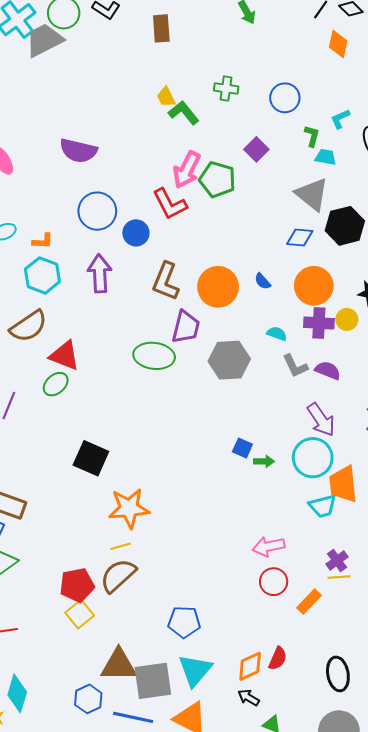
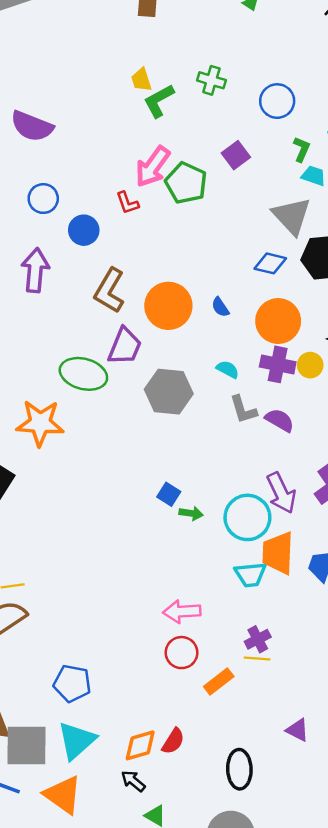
green L-shape: (184, 113) -> (159, 101), turned -88
red L-shape: (170, 204) -> (127, 203), size x0.6
blue circle: (97, 211) -> (43, 199), size x0.7
purple arrow: (321, 420) -> (281, 493), moved
orange star: (129, 508) -> (40, 423), moved

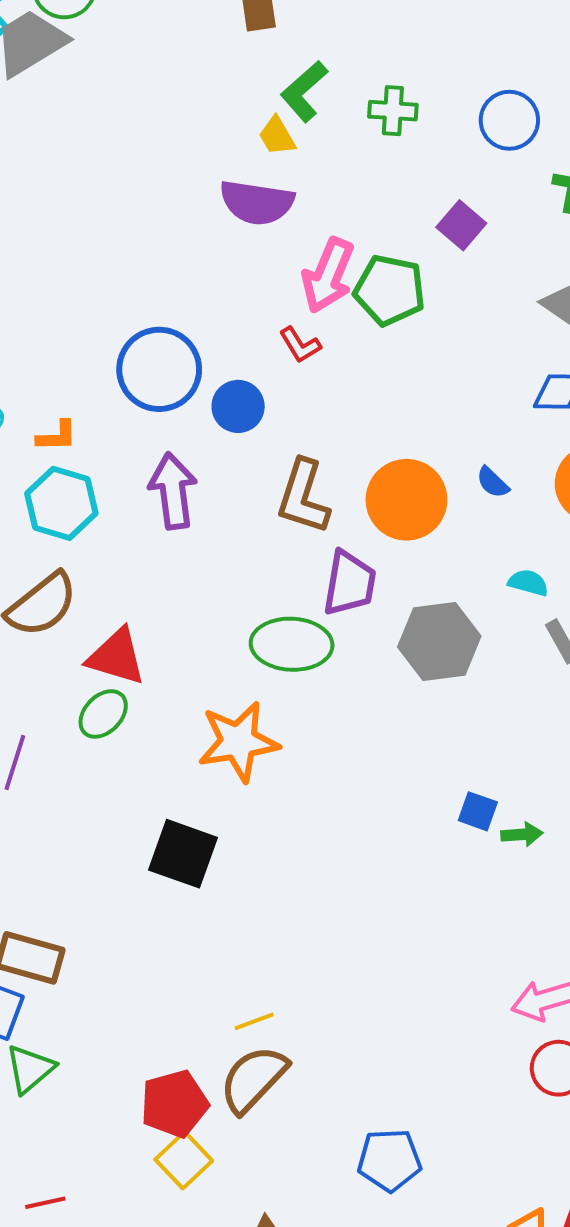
green L-shape: (159, 101) -> (304, 91), moved
purple semicircle: (32, 126) -> (257, 202), moved
blue circle: (43, 199) -> (159, 369), size x1.6

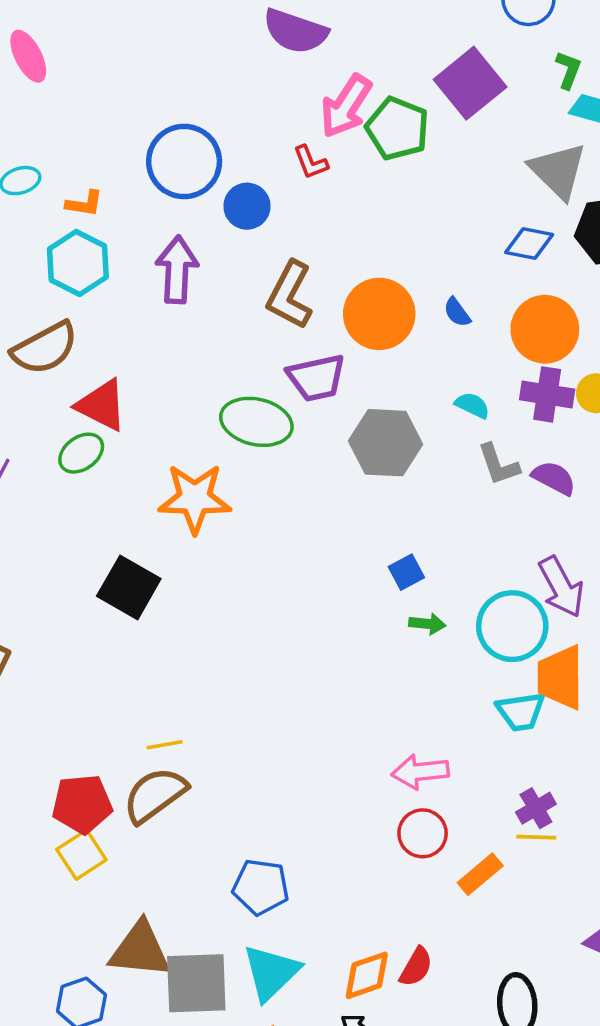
purple square: (461, 225) -> (470, 83), size x1.6
purple trapezoid: (349, 583) -> (316, 378), turned 58
blue square: (478, 811) -> (406, 572), moved, turned 32

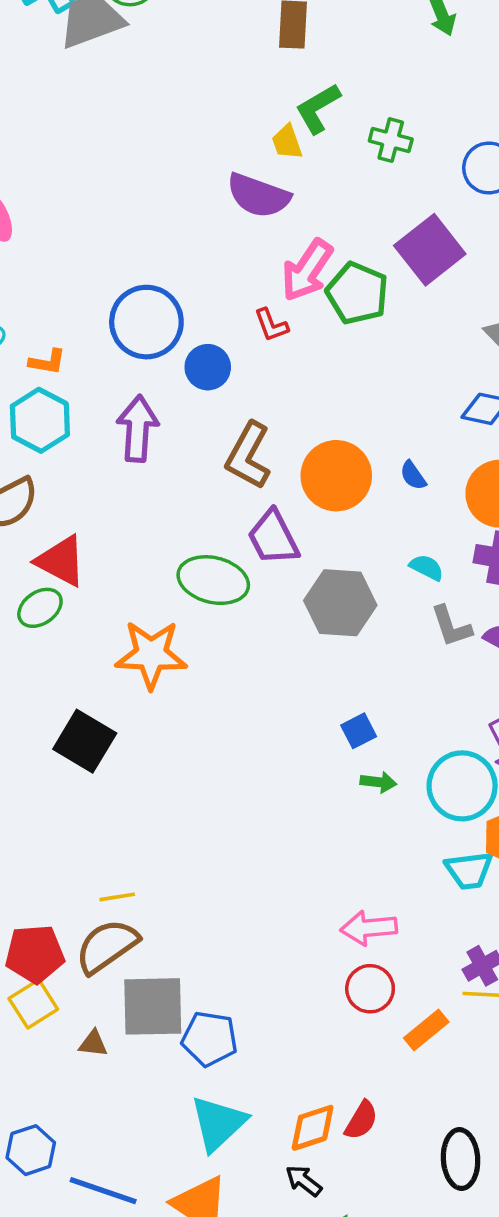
purple trapezoid: (316, 378) -> (273, 538), turned 74
brown triangle: (140, 950) -> (93, 1044), moved, size x0.5
gray square: (196, 983) -> (153, 1006), moved

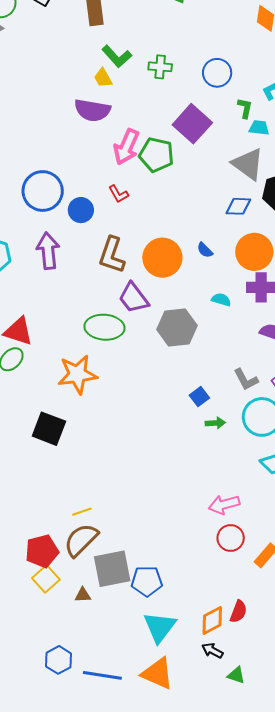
green L-shape: (318, 108) -> (117, 56), turned -92
red L-shape: (271, 325) -> (118, 194), moved
gray L-shape: (451, 626) -> (246, 379), moved

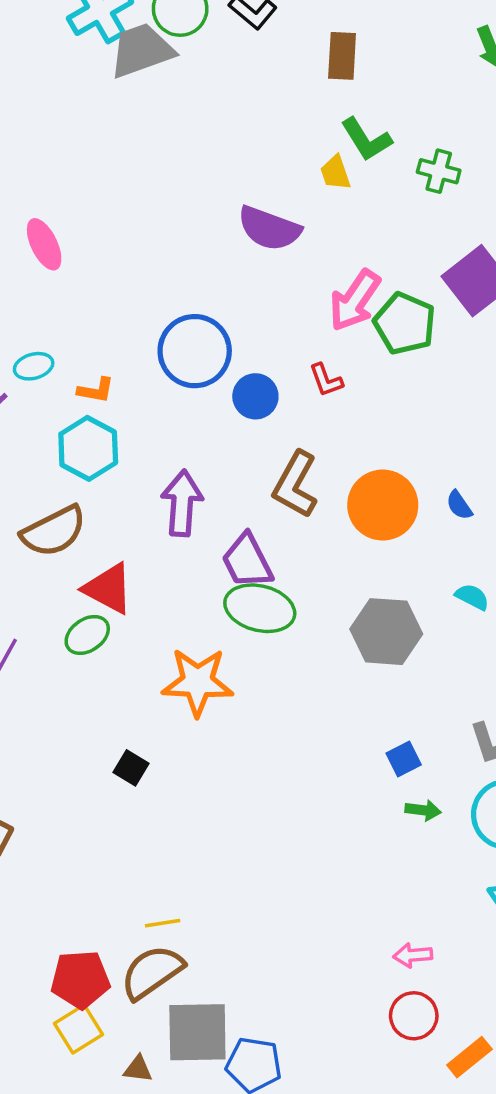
purple semicircle: (92, 110) -> (269, 228), moved
purple arrow: (48, 251) -> (182, 503), moved
purple trapezoid: (134, 298) -> (247, 561), moved
black square: (49, 429) -> (131, 768), size x0.6
pink arrow: (224, 505) -> (413, 955), size x0.7

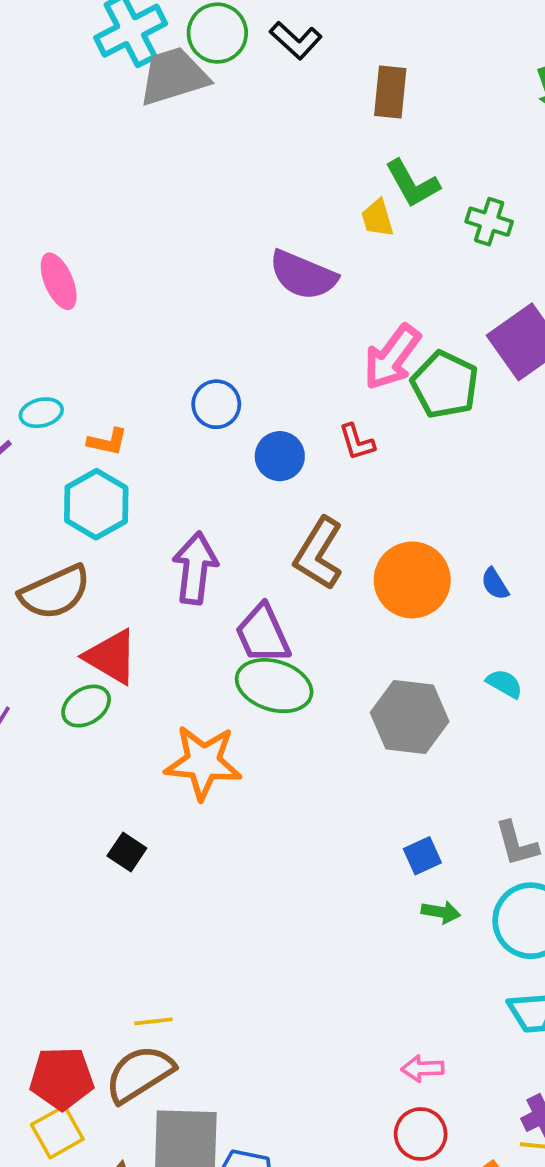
blue circle: (195, 351) -> (216, 404), size x0.6

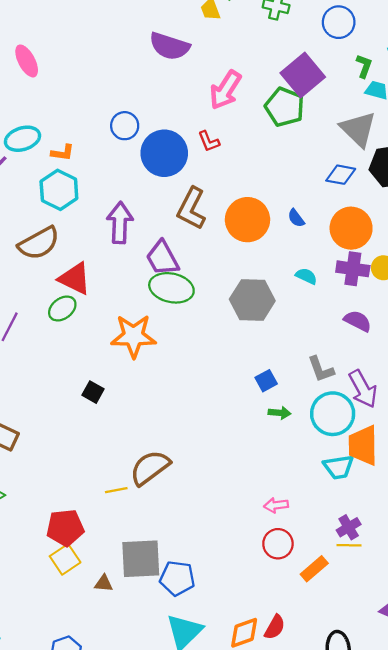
green pentagon: (445, 385) -> (285, 107), moved
cyan ellipse: (41, 413) -> (23, 139), size x1.4
blue circle: (280, 456) -> (164, 153), size x1.6
brown semicircle: (140, 1074) -> (150, 468), moved

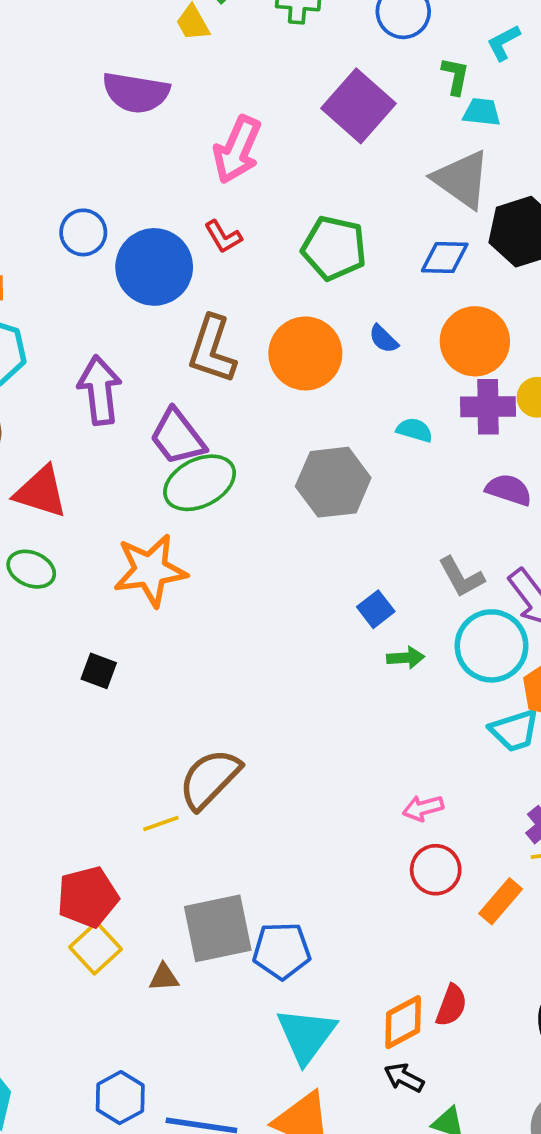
green pentagon: (285, 107) -> (334, 248), moved
green ellipse: (171, 288) -> (200, 483), turned -30
green ellipse: (62, 308) -> (31, 569), moved, turned 68

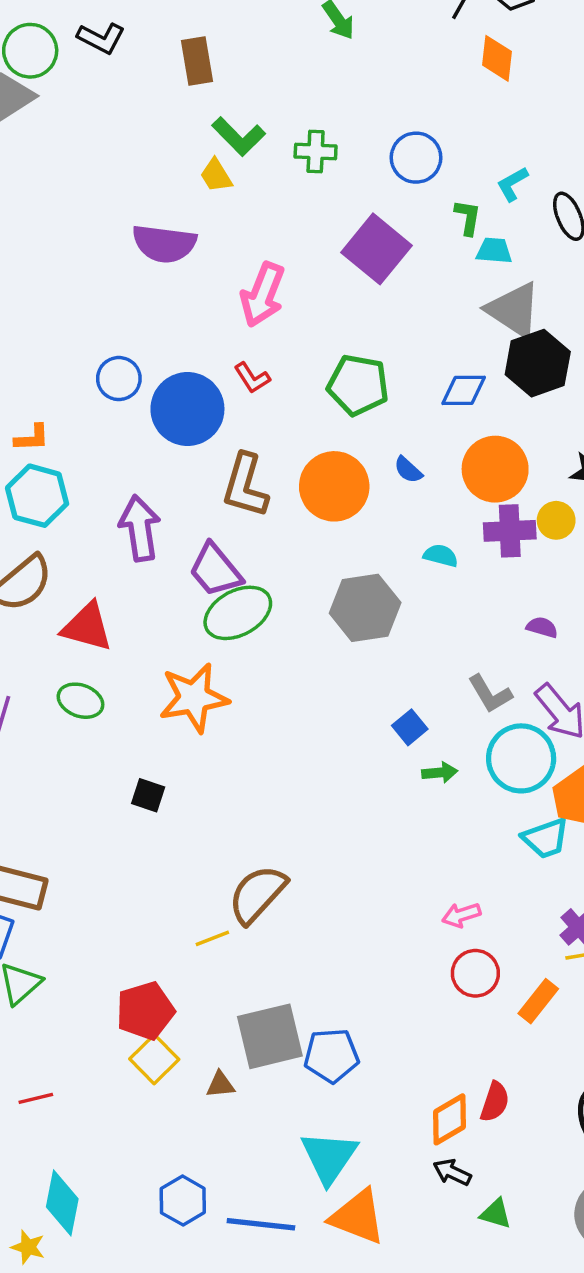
gray triangle: (462, 179) -> (514, 310), moved
purple semicircle: (509, 490) -> (542, 627), moved, size x0.7
cyan triangle: (306, 1035) -> (329, 1157), moved

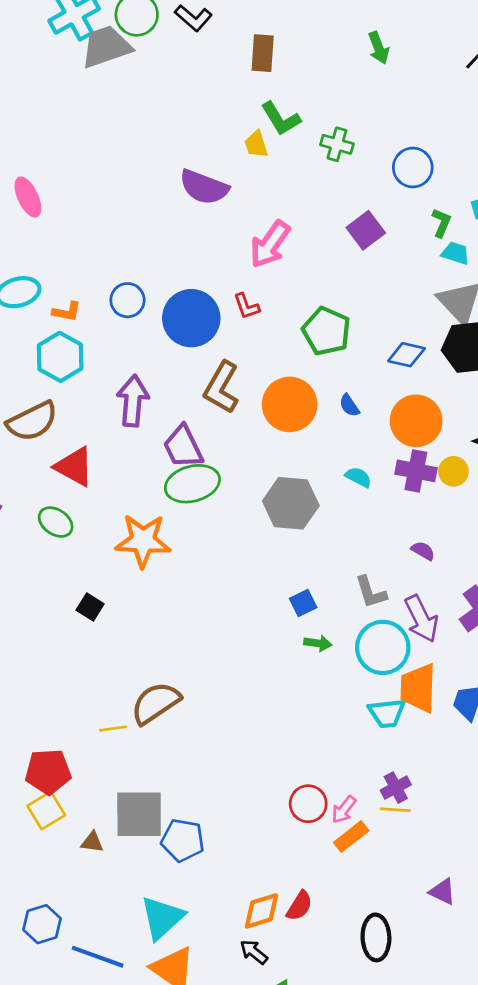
purple square: (376, 249) -> (366, 230), size x0.7
blue circle: (119, 379) -> (127, 300), moved
pink arrow: (461, 915) -> (344, 810), moved, turned -48

